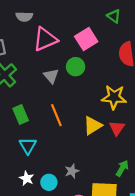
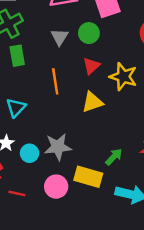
green rectangle: (21, 114) -> (17, 56), moved
red triangle: (117, 128) -> (91, 66), moved
gray star: (72, 171) -> (58, 147), size x1.6

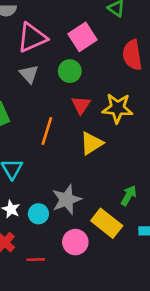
gray triangle: (60, 37) -> (29, 74), moved
orange line: (55, 81) -> (47, 131), turned 40
yellow rectangle: (88, 177) -> (107, 223), turned 36

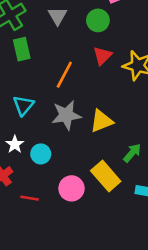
yellow triangle: (92, 143) -> (101, 121), moved
gray star: (67, 200) -> (66, 115), moved

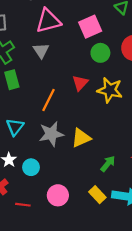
green circle: (98, 20) -> (100, 53), moved
yellow rectangle: (106, 176) -> (97, 195), moved, size x0.7

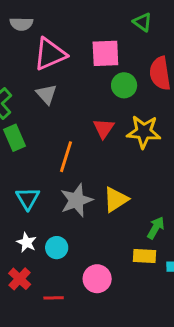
pink square: (90, 27) -> (105, 53), turned 30
yellow rectangle: (97, 195) -> (144, 256), moved, turned -35

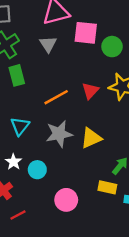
pink square: (105, 53) -> (86, 33), moved
red triangle: (104, 128) -> (90, 91), moved
orange line: (66, 157) -> (56, 97), turned 35
red line: (54, 298) -> (18, 215), moved, turned -35

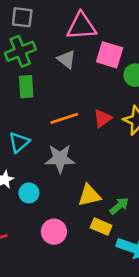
gray triangle: (48, 44) -> (67, 59), turned -30
yellow triangle: (91, 138) -> (89, 195), moved

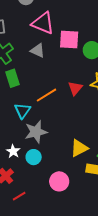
pink triangle: (81, 26) -> (43, 23), turned 40
cyan triangle: (19, 142) -> (23, 111), moved
gray star: (60, 159) -> (36, 132), moved

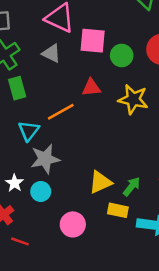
red triangle: (75, 88) -> (91, 87), moved, turned 42
red line: (19, 196) -> (20, 241), turned 48

